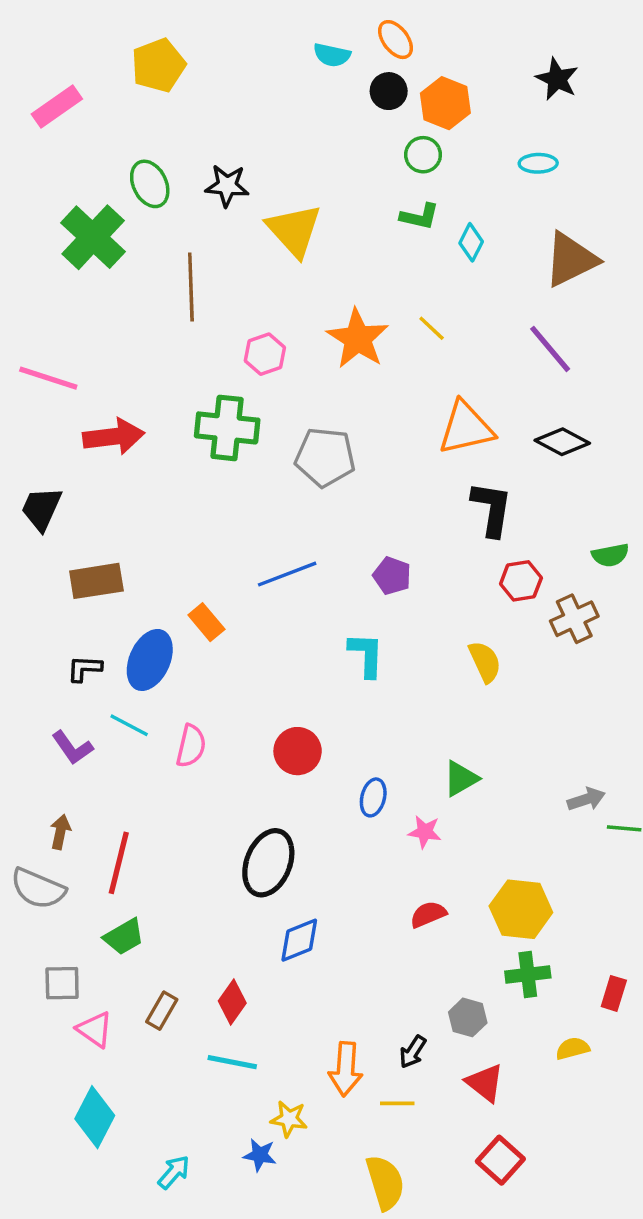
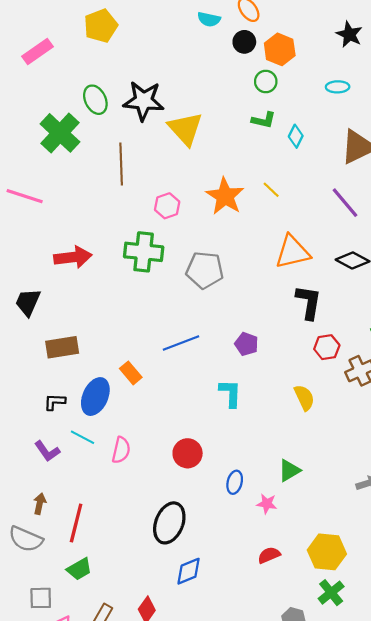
black star: (227, 186) -> (144, 101), size x1.5
pink line: (48, 378) -> (25, 196), moved
green cross: (528, 975) -> (331, 593), turned -32

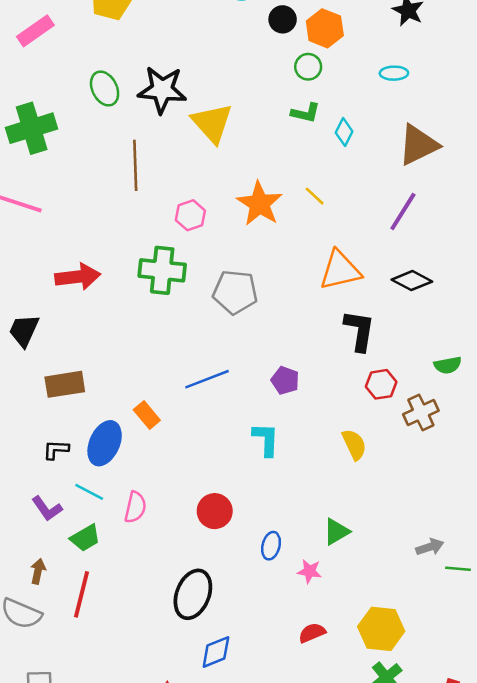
green cross: (60, 133) -> (32, 128), moved, turned 30
purple line: (345, 203) -> (403, 211), turned 72
green trapezoid: (79, 569) -> (85, 538), moved

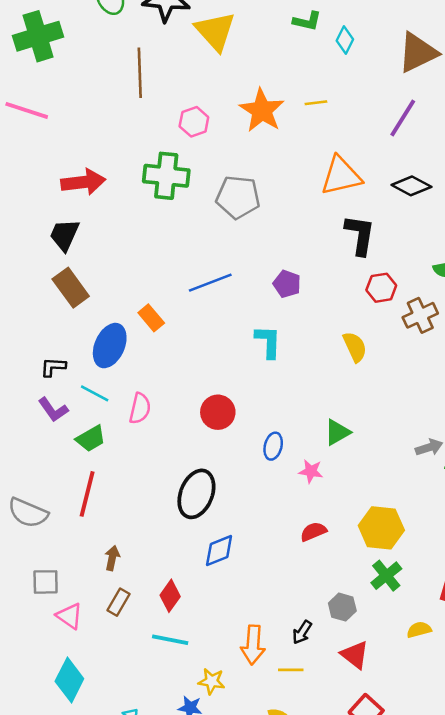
yellow line: (315, 196) -> (316, 103), turned -50
black trapezoid: (24, 331) -> (64, 235), moved
brown rectangle: (65, 384) -> (71, 288), turned 63
black L-shape: (56, 450) -> (53, 367), moved
brown arrow: (38, 571) -> (112, 558), moved

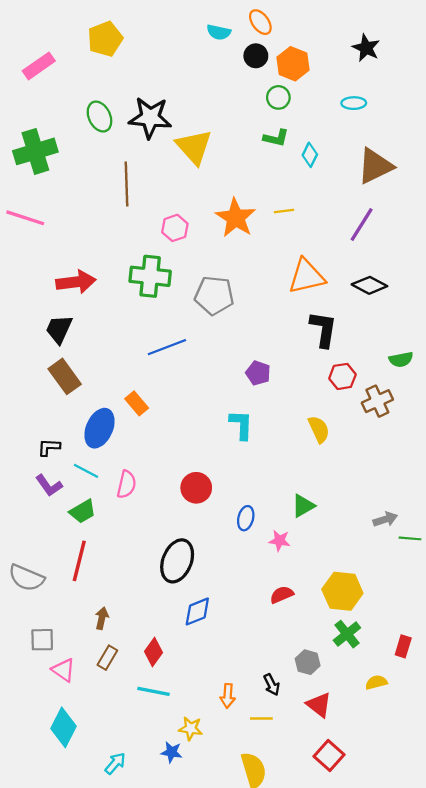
blue line: (210, 283) -> (167, 347), moved
black arrow: (302, 632) -> (272, 685), turned -60
orange arrow: (253, 645) -> (228, 696), size x0.7

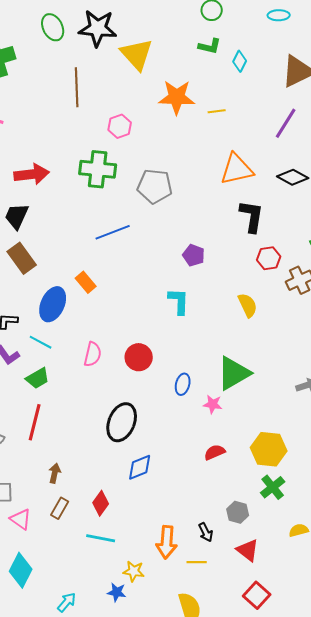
orange star: (236, 218) -> (177, 97), moved, turned -30
pink semicircle: (126, 484) -> (93, 354), moved
green triangle: (303, 506) -> (234, 373), size x1.6
orange arrow: (228, 696) -> (167, 542), size x1.5

